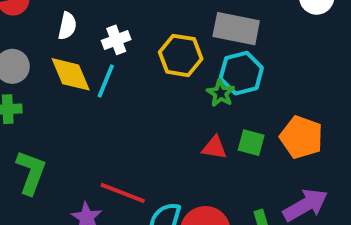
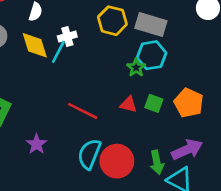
white cross: (116, 40) -> (67, 37), moved
yellow hexagon: (181, 55) -> (112, 21), moved
red line: (123, 193) -> (83, 111), moved

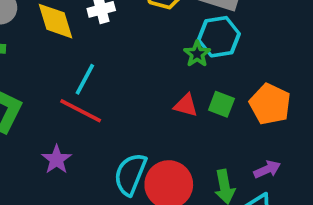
cyan line: (58, 52) -> (85, 79), moved
red line: (83, 111) -> (81, 111), moved
purple arrow: (187, 150) -> (267, 169), size x0.6

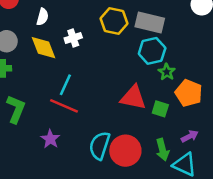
green star: (197, 54) -> (167, 72), moved
green square: (221, 104) -> (160, 109), moved
red triangle: (186, 105) -> (133, 98), size x1.6

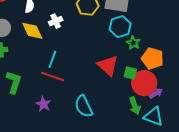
red triangle: (133, 98) -> (108, 66), turned 35
cyan semicircle: (100, 146) -> (84, 106), turned -40
red circle: (125, 151) -> (144, 83), moved

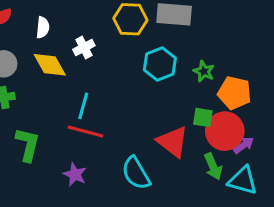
cyan hexagon: (120, 27) -> (160, 64), moved
red triangle: (108, 66) -> (173, 142), moved

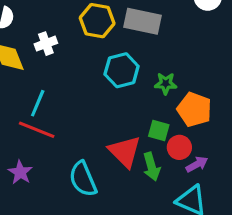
green star: (204, 71) -> (166, 83), turned -30
red circle: (225, 131) -> (179, 147), size x0.6
green arrow: (213, 166) -> (152, 167), moved

